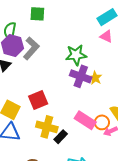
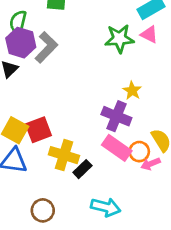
green star: (76, 55) -> (119, 39), moved
purple cross: (81, 76) -> (116, 116), moved
red square: (38, 100) -> (38, 130), moved

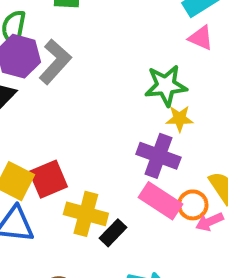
green star: (119, 39) -> (166, 85), moved
yellow star: (132, 91) -> (180, 119), turned -30

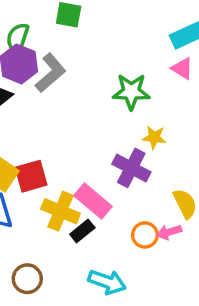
green star: (166, 85) -> (131, 92), moved
pink rectangle: (161, 201) -> (93, 201), moved
orange circle: (193, 205) -> (145, 235), moved

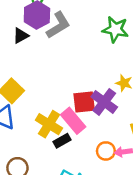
green star: (131, 92) -> (115, 29), moved
red square: (31, 176) -> (84, 102), moved

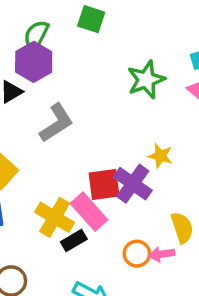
gray L-shape: (58, 25) -> (56, 123), moved
green star: (115, 29) -> (146, 80), turned -30

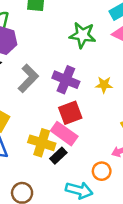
green star: (146, 80) -> (82, 35), turned -30
purple cross: (133, 184) -> (66, 80), moved
orange circle: (137, 254) -> (102, 171), moved

